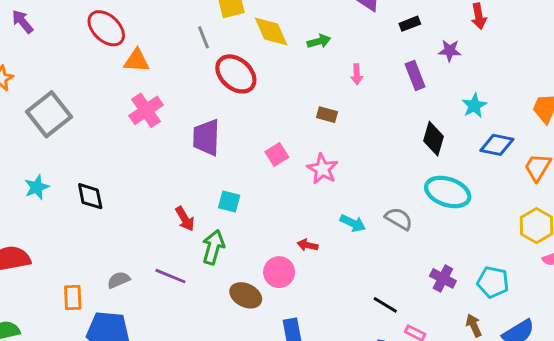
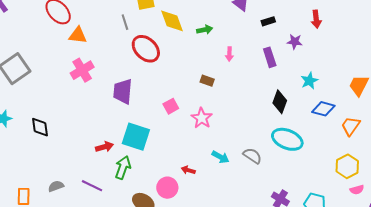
cyan square: (229, 201) -> (136, 137), size x1.8
red arrow: (185, 219) -> (104, 147), turned -78

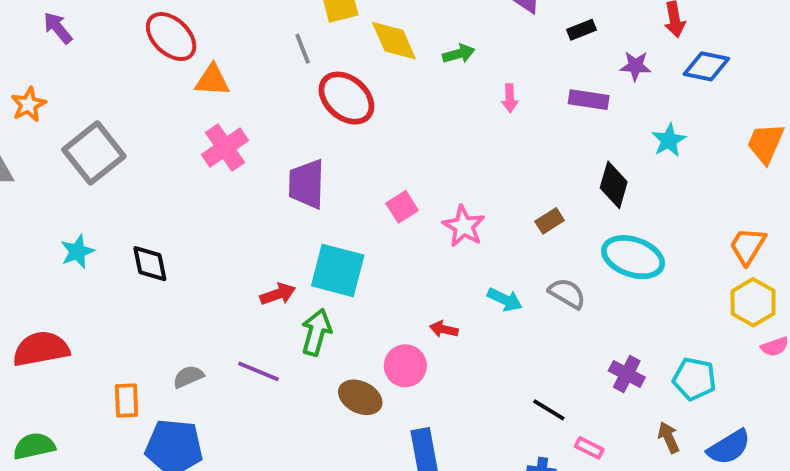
purple rectangle: (270, 57) -> (589, 100), turned -60
brown rectangle: (207, 81) -> (550, 221), moved, turned -48
blue diamond: (323, 109) -> (706, 66), moved
orange trapezoid: (351, 126) -> (748, 246), moved

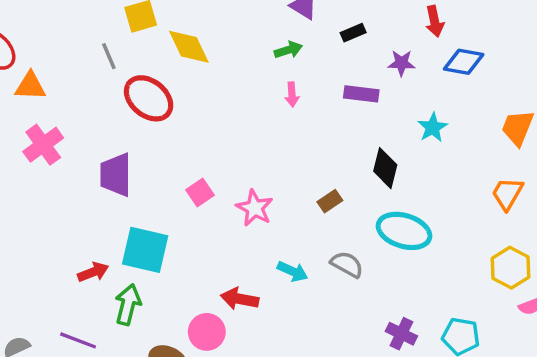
green arrow: (459, 54) -> (288, 50), moved
orange trapezoid: (748, 246) -> (507, 194), moved
red arrow: (444, 329) -> (240, 299), size x1.5

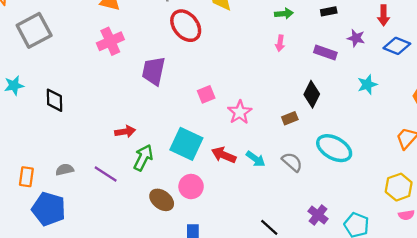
black diamond: (385, 168) -> (312, 94), moved
cyan square: (145, 250) -> (186, 144), moved
red arrow: (240, 299) -> (224, 155), moved

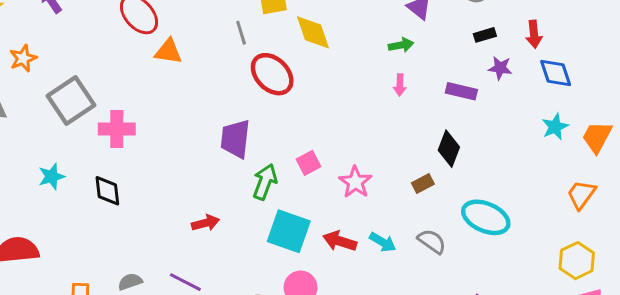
black rectangle: (329, 11) -> (485, 35), moved
pink cross: (110, 41) -> (117, 129), moved, turned 30
blue diamond: (397, 46) -> (556, 73), turned 55
cyan star: (367, 84) -> (555, 127), moved
green arrow: (143, 158) -> (265, 182), moved

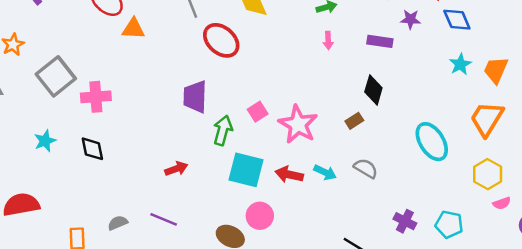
pink star: (355, 182) -> (298, 124), size x1.4
orange trapezoid: (581, 194) -> (487, 119), size x1.4
cyan ellipse: (486, 217) -> (432, 142), moved, turned 39

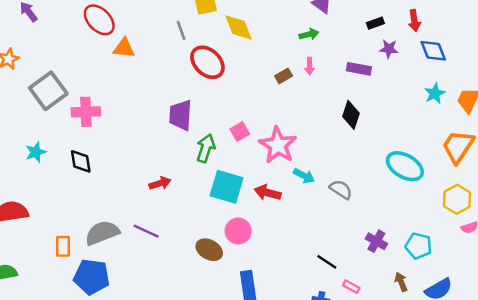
brown rectangle: (354, 121) -> (284, 76), moved
cyan ellipse: (432, 142) -> (405, 166), turned -30
cyan arrow: (325, 172) -> (304, 176), moved
gray semicircle: (118, 223) -> (102, 233), size x1.8

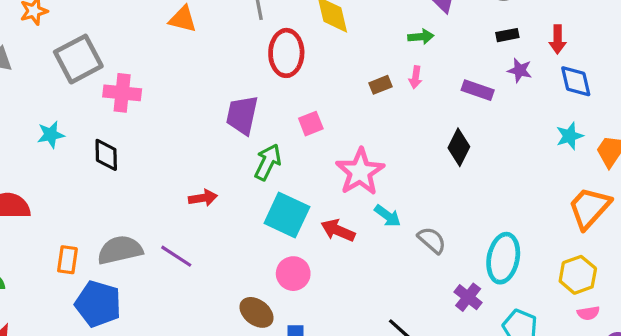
red ellipse: (207, 62) -> (286, 53), turned 40
pink square: (240, 132) -> (311, 124), moved
cyan ellipse: (405, 166) -> (503, 258), moved, turned 63
purple cross: (376, 241) -> (468, 297), moved
brown ellipse: (209, 250) -> (257, 312), moved

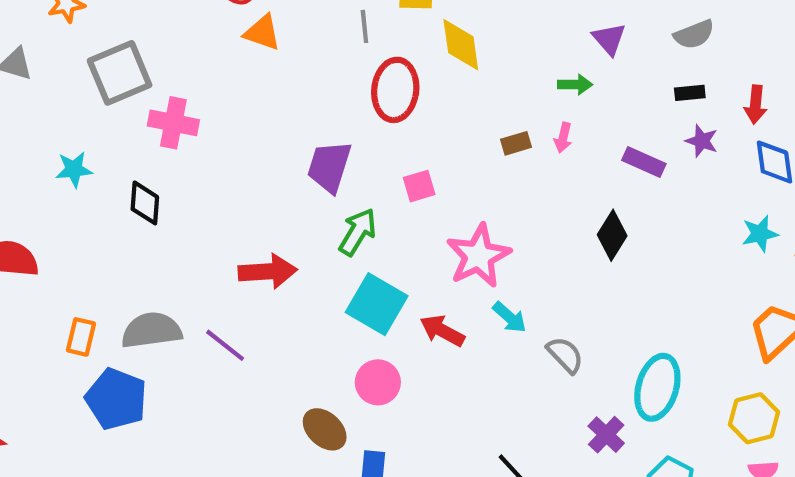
red arrow: (203, 198) -> (268, 271), size x1.5

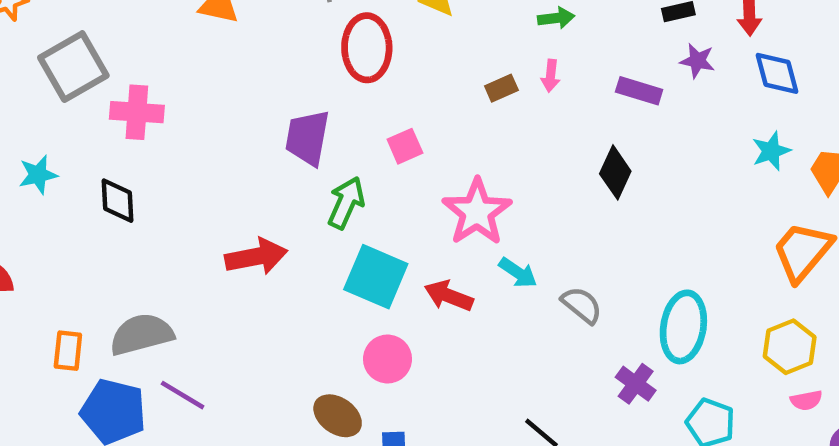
purple line: (225, 345) -> (183, 395), moved

